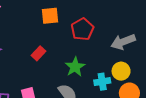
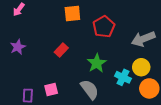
cyan cross: (102, 82) -> (123, 77), turned 35

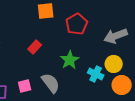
gray semicircle: (90, 89) -> (51, 83), moved

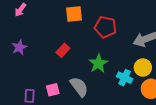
red pentagon: (77, 24) -> (105, 27), turned -30

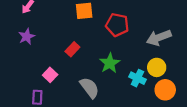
purple star: (19, 47) -> (27, 37), moved
pink square: (53, 90) -> (50, 75), moved, turned -32

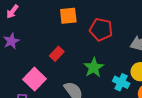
pink square: (50, 75) -> (35, 79), size x1.5

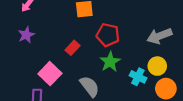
red pentagon: (101, 29) -> (108, 35), moved

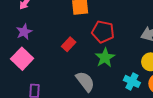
pink square: (50, 74) -> (22, 59), moved
cyan cross: (138, 77) -> (132, 81), moved

